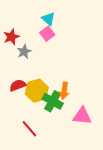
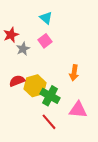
pink square: (47, 34) -> (45, 41), moved
orange arrow: (64, 91) -> (74, 73), moved
red line: (29, 129) -> (49, 122), moved

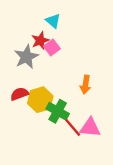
red star: (11, 35) -> (40, 41), moved
gray star: (23, 49) -> (26, 57), size x1.5
red line: (49, 122) -> (73, 128), moved

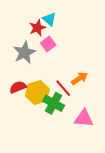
red star: (40, 41) -> (37, 28), moved
orange arrow: (85, 85) -> (79, 78), turned -133
red line: (73, 128) -> (63, 88), moved

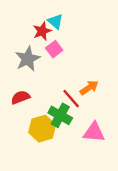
yellow hexagon: (37, 92) -> (42, 129), moved

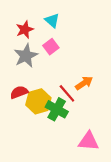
red star: (42, 31) -> (25, 30), moved
yellow hexagon: (42, 129) -> (38, 101), moved
pink triangle: (94, 132) -> (89, 141), moved

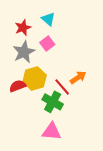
yellow hexagon: (38, 101) -> (35, 79), moved
pink triangle: (89, 141) -> (52, 132), moved

